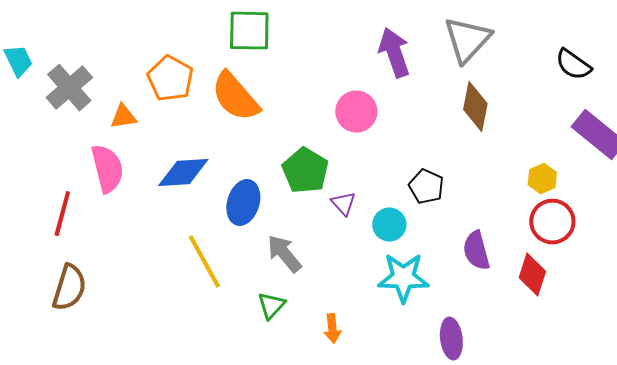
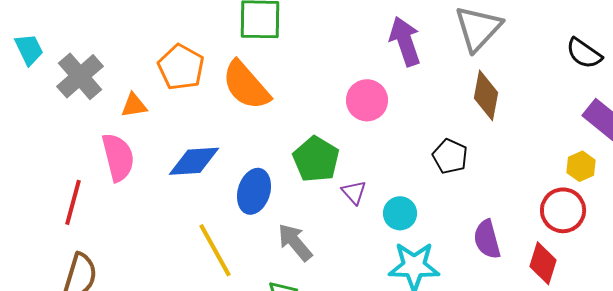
yellow hexagon: (542, 179) -> (581, 166), moved
black pentagon: (426, 187) -> (450, 156), moved

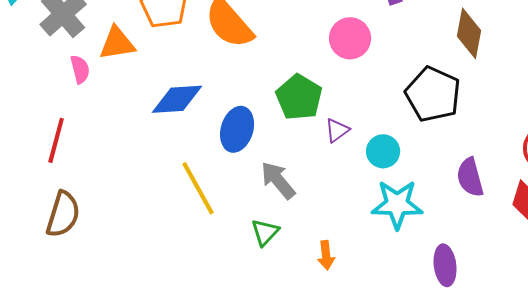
orange triangle: (134, 105) -> (117, 43), size x1.4
black pentagon: (450, 156) -> (433, 94), size x1.6
pink semicircle: (118, 157) -> (80, 69), moved, size x0.6
purple triangle: (354, 192) -> (337, 130), turned 36

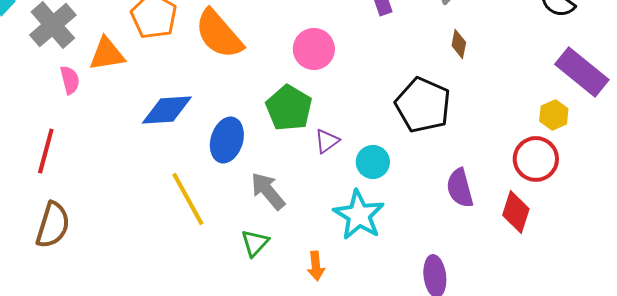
brown diamond: (469, 33) -> (459, 44), size x0.6
pink circle: (350, 38) -> (314, 49), moved
cyan star: (397, 204) -> (359, 215), moved, turned 30

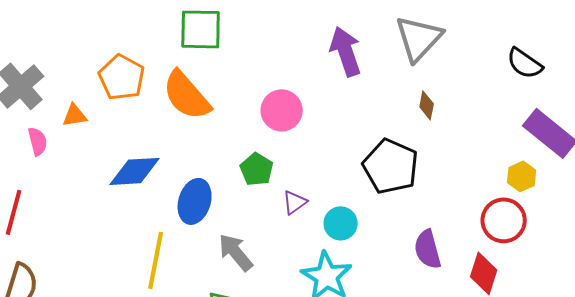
orange triangle: (107, 54) -> (75, 115), size x0.7
green pentagon: (289, 108) -> (257, 169), size x0.7
yellow line: (188, 199) -> (156, 260), turned 40

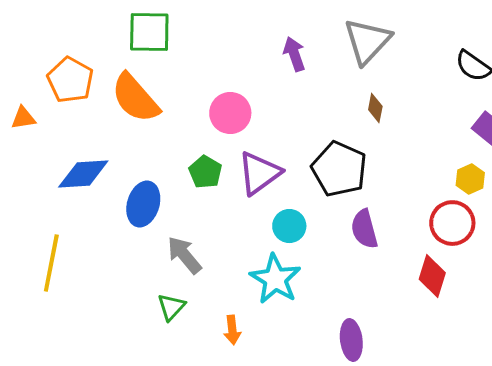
purple arrow: (346, 51) -> (294, 54), size x0.7
purple triangle: (295, 202) -> (259, 173), moved, size x1.8
purple semicircle: (428, 249) -> (364, 229), moved
yellow line: (156, 260) -> (51, 263), moved

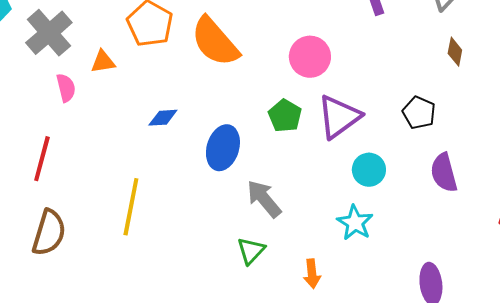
black pentagon: (339, 169) -> (419, 113), size x0.6
blue diamond: (83, 174) -> (163, 118), size x0.6
cyan star: (275, 279) -> (355, 223), size x0.7

